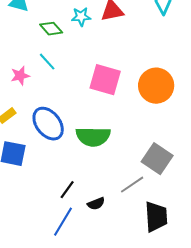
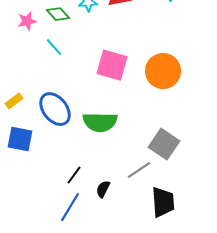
pink star: (20, 76) -> (27, 21), moved
black semicircle: (96, 204) -> (103, 189), turned 138

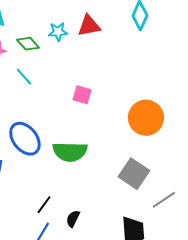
pink square: (112, 65) -> (82, 95), size x0.6
orange circle: (163, 71) -> (146, 118), moved
gray line: (139, 170) -> (164, 200), moved

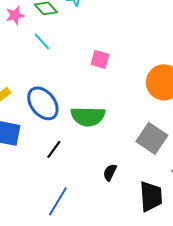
black line: (44, 205) -> (54, 149), moved
black semicircle: (73, 219) -> (110, 172), moved

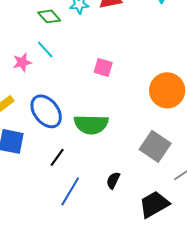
pink star: (15, 15) -> (22, 62), moved
black trapezoid: (151, 196) -> (154, 204), turned -116
blue line: (58, 201) -> (70, 191), moved

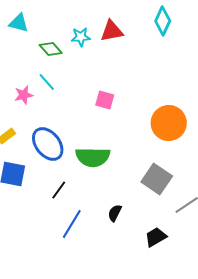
black trapezoid: (154, 204) -> (156, 237), size x0.7

